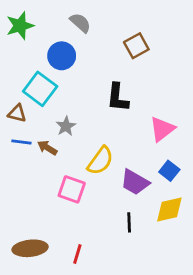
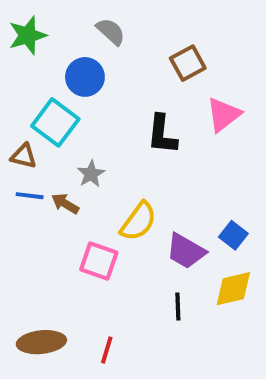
pink triangle: (162, 129) -> (223, 115), moved

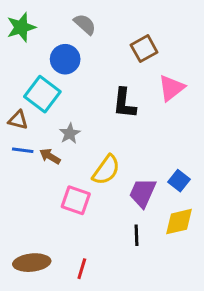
purple trapezoid: (186, 251) -> (143, 193), turned 84

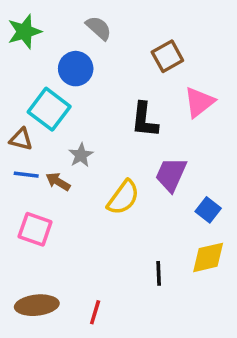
purple trapezoid: (143, 193) -> (171, 175), moved
pink square: (76, 200) -> (35, 229), moved

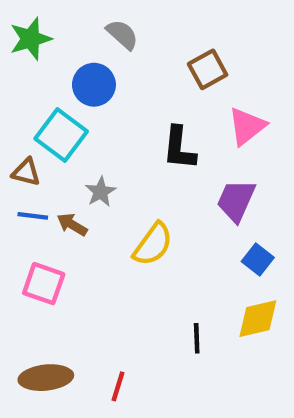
purple trapezoid: (171, 175) -> (236, 201), moved

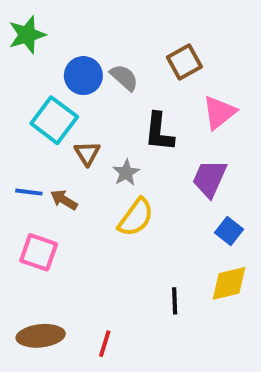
gray semicircle: (122, 34) -> (124, 77), moved
brown triangle: (26, 172) -> (87, 153), moved, turned 44
gray star: (100, 192) -> (126, 173), moved

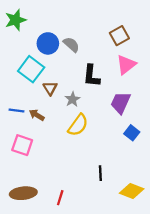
brown square: (184, 62) -> (119, 36), moved
yellow diamond: (229, 283) -> (132, 191), moved, turned 35

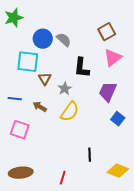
cyan square: (31, 69) -> (28, 62), turned -30
brown arrow: (37, 115) -> (40, 107), moved
red line: (60, 198) -> (63, 178), moved

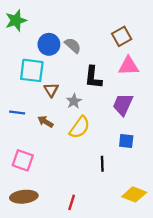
pink triangle: (113, 58) -> (128, 66), turned 36
blue square: (118, 119) -> (126, 141), moved, turned -32
pink square: (20, 130) -> (23, 160), moved
black line: (90, 155) -> (102, 164), moved

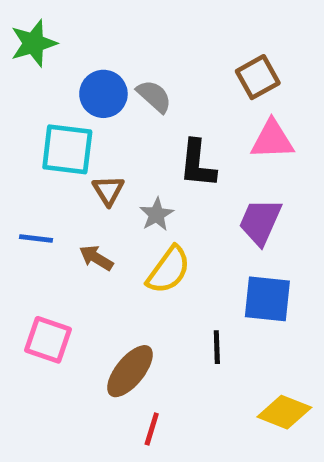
blue square: (126, 141) -> (267, 299), size x1.5
brown ellipse: (24, 197) -> (130, 371), moved, turned -45

